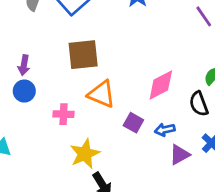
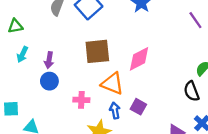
pink diamond: (161, 85) -> (139, 59), moved
blue arrow: (165, 130) -> (115, 110), moved, turned 91

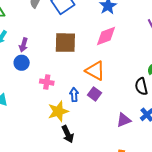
pink diamond: (139, 59) -> (106, 36), moved
orange triangle: (112, 84) -> (95, 71), moved

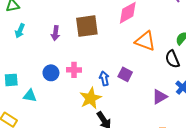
purple arrow: (23, 45) -> (55, 33), moved
blue circle: (22, 63) -> (51, 73), moved
orange triangle: (95, 71) -> (145, 41), moved

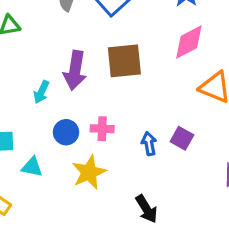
cyan arrow: (20, 31) -> (41, 92), moved
purple arrow: (55, 33) -> (75, 70), size x1.6
yellow star: (91, 98) -> (89, 172), moved

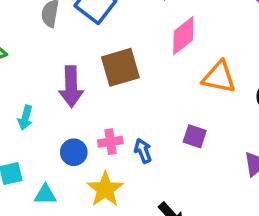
cyan arrow: (41, 92) -> (25, 118), moved
blue arrow: (149, 144) -> (143, 151), moved

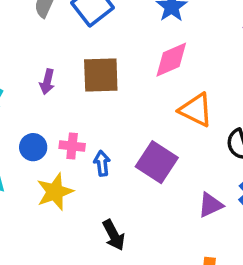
purple arrow: (71, 87) -> (47, 82), size x0.6
purple square: (195, 136) -> (157, 162), size x1.6

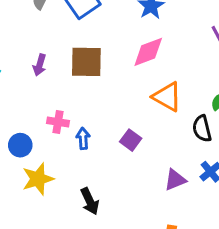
blue circle: (33, 147) -> (20, 145), moved
purple square: (157, 162) -> (131, 140), size x0.6
yellow star: (55, 192) -> (38, 179), moved

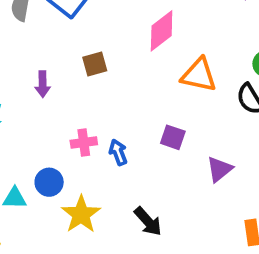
brown square: (86, 62) -> (95, 64), size x0.6
purple triangle: (175, 180) -> (219, 169), moved

